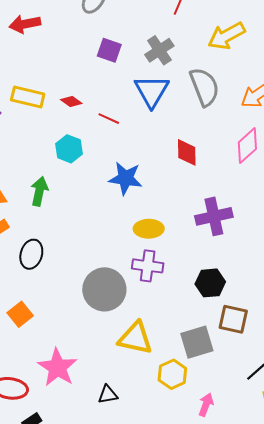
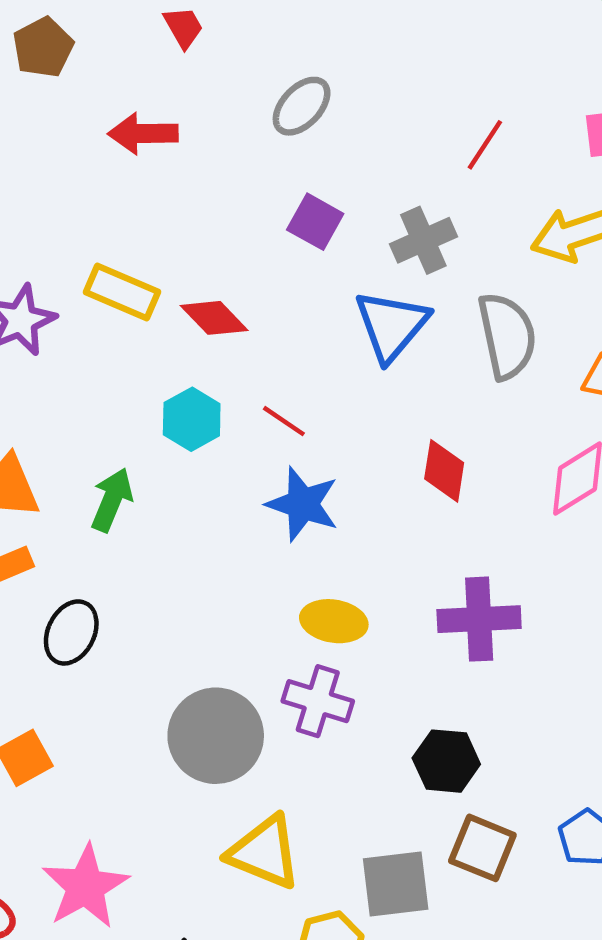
red diamond: (71, 102) -> (214, 318), size x1.4
red line: (109, 119) -> (284, 421), moved

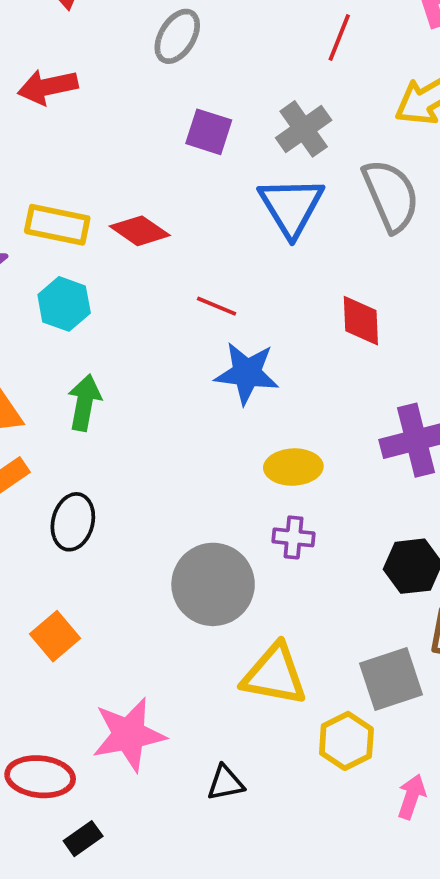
cyan hexagon: (192, 419) -> (64, 304), moved
purple cross: (318, 701) -> (293, 537), size x0.7
pink star: (85, 887) -> (129, 735), turned 30

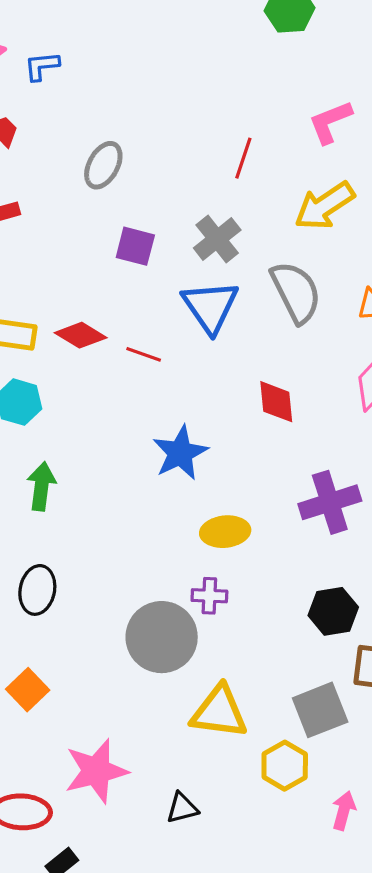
red line: (217, 306) -> (144, 354), moved
blue star: (247, 373) -> (180, 453), turned -30
purple cross: (293, 537) -> (209, 596), moved

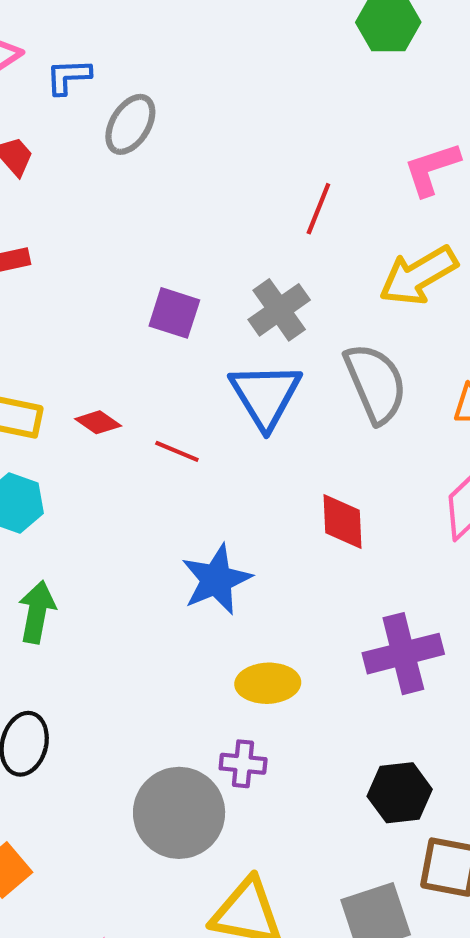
gray ellipse: (103, 165) -> (130, 124), moved
red diamond: (81, 335) -> (98, 422), size x0.7

